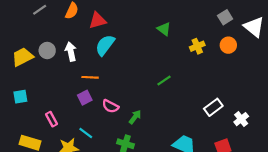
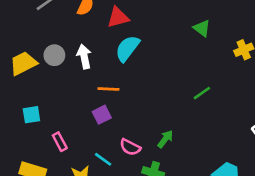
cyan square: (20, 97) -> (31, 115), moved
pink semicircle: (110, 106) -> (130, 147), moved

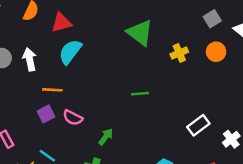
green triangle: (202, 28) -> (140, 33), size x1.6
green line: (202, 93) -> (140, 94), turned 30
pink semicircle: (130, 147) -> (73, 118), moved

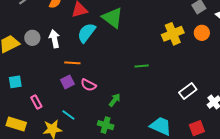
green triangle: (140, 33) -> (113, 18), moved
yellow cross: (179, 53) -> (173, 34), size x1.5

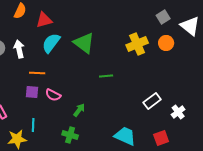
green triangle: (113, 18) -> (84, 43), moved
purple square: (67, 82) -> (32, 92), turned 32
cyan line: (68, 115) -> (33, 125), turned 56

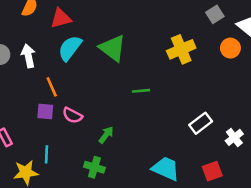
orange circle: (166, 43) -> (230, 48), moved
orange line: (37, 73) -> (52, 87), turned 63

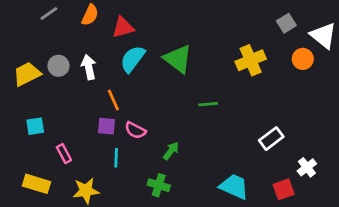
white cross: (234, 137) -> (307, 167), moved
cyan line: (47, 154) -> (116, 158), moved

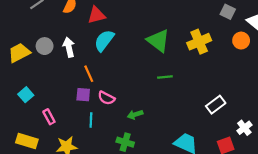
gray square: (286, 23) -> (228, 12), turned -32
green triangle: (178, 59) -> (158, 41), moved
cyan square: (35, 126) -> (26, 95), turned -32
green arrow: (171, 151) -> (135, 115), turned -144

